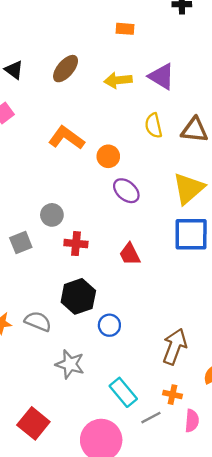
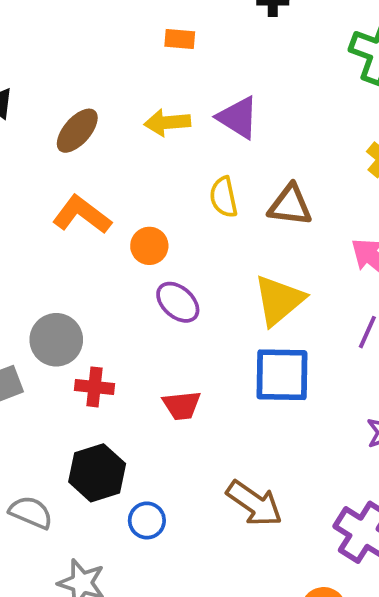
brown ellipse: (66, 69) -> (77, 131), moved
gray circle: (52, 215) -> (56, 340), size x1.4
red trapezoid: (130, 254) -> (182, 405), turned -70
brown arrow: (175, 347) -> (254, 503), moved, turned 104

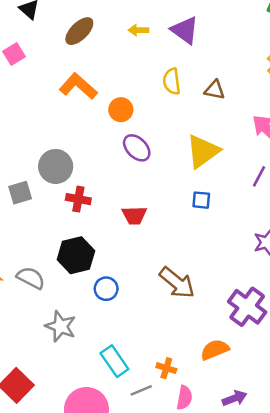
yellow arrow: (167, 123) -> (138, 30), size x0.7
brown triangle: (290, 205) -> (215, 90), size x0.7
blue square: (282, 375) -> (201, 200), size x0.5

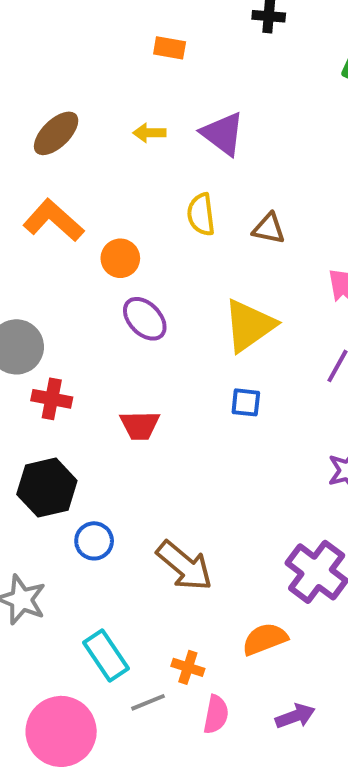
brown arrow: (177, 283) -> (184, 566), moved

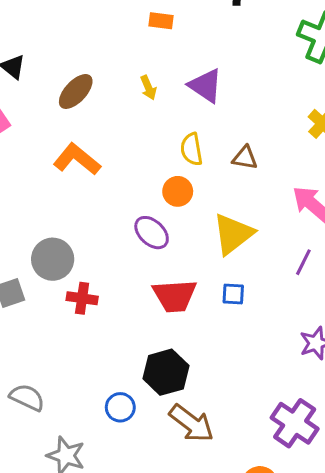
yellow arrow: (149, 133) -> (148, 88), turned -110
orange circle: (120, 258) -> (178, 191), moved
red trapezoid: (140, 425) -> (175, 296), moved, size x1.4
black hexagon: (47, 488) -> (166, 372), moved

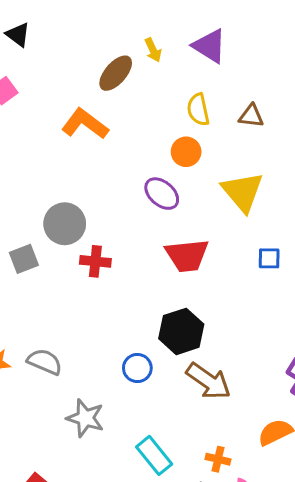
brown ellipse: (76, 91) -> (116, 73), moved
yellow triangle: (233, 234) -> (243, 192), turned -30
blue square: (233, 294) -> (269, 258), moved

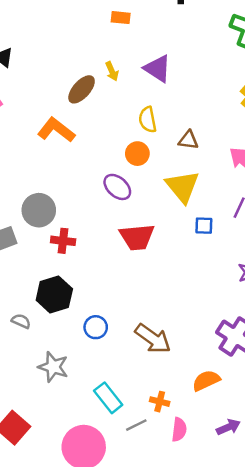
brown triangle: (251, 116) -> (188, 140), moved
blue square: (269, 258) -> (204, 226), moved
black hexagon: (181, 331) -> (54, 294), moved
gray semicircle: (45, 362) -> (21, 321), size x0.7

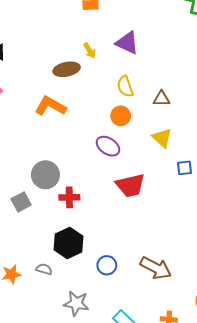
brown ellipse: (82, 89) -> (67, 69), turned 45
yellow triangle: (182, 186) -> (162, 138), size x0.7

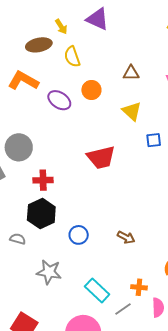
yellow semicircle: (125, 87) -> (72, 57), moved
purple ellipse: (108, 146) -> (59, 100), moved
red cross: (69, 197) -> (43, 180), moved
brown arrow: (156, 268) -> (126, 237), size x0.6

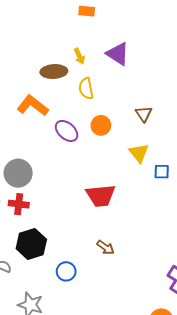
brown triangle: (131, 73) -> (144, 114), turned 48
blue square: (154, 140) -> (162, 172), moved
red cross: (43, 180) -> (19, 204), moved
brown arrow: (126, 237) -> (105, 247), moved

